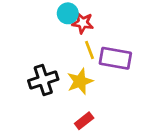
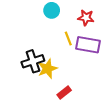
red star: (83, 23) -> (86, 18), moved
yellow star: (80, 81) -> (47, 69), moved

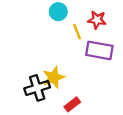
yellow line: (68, 38) -> (77, 32), moved
black cross: (33, 61) -> (37, 88), moved

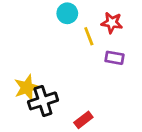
purple rectangle: (99, 50) -> (114, 58), size x0.6
yellow star: (54, 77) -> (27, 87), moved

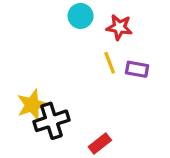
red star: (112, 23) -> (119, 27), moved
yellow line: (89, 36) -> (110, 63), moved

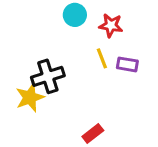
black cross: (52, 121) -> (48, 76), moved

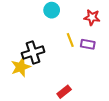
red star: (111, 25) -> (92, 17), moved

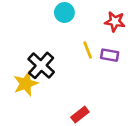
black cross: (33, 52) -> (41, 65), turned -30

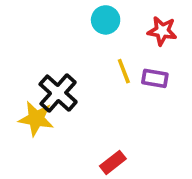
cyan circle: (64, 13) -> (106, 20), moved
yellow star: (26, 84) -> (36, 119), turned 30

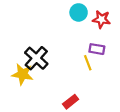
cyan circle: (106, 20) -> (79, 12), moved
yellow line: (124, 71) -> (88, 63), moved

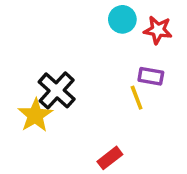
yellow star: (23, 74) -> (35, 115), turned 30

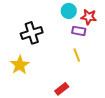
purple rectangle: (151, 76) -> (79, 31), moved
black cross: (57, 90) -> (32, 33), moved, turned 30

